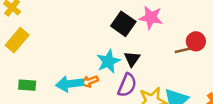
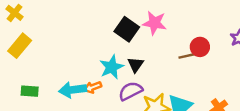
purple semicircle: (127, 85) -> (131, 91), turned -140

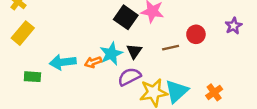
brown line: (187, 56) -> (171, 48), moved
orange arrow: (93, 87) -> (93, 62), moved
cyan arrow: (73, 90) -> (63, 62), moved

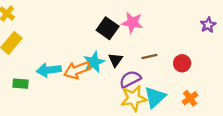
purple star: (234, 26) -> (208, 25), moved
red circle: (196, 34) -> (182, 63), moved
orange arrow: (93, 62) -> (77, 70), size x1.6
purple semicircle: (129, 77) -> (130, 79), moved

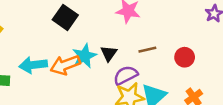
black square: (108, 28) -> (65, 17), moved

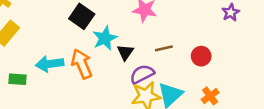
cyan star: (84, 56) -> (105, 38), moved
orange arrow: (65, 65) -> (82, 64), turned 88

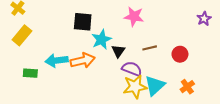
black square: (82, 16) -> (83, 22), turned -30
orange arrow: (82, 64) -> (83, 60), turned 100
purple semicircle: (142, 74) -> (132, 69), turned 48

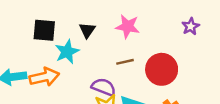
pink star: (134, 17) -> (128, 26), moved
black triangle: (118, 51) -> (87, 30), moved
red circle: (180, 54) -> (162, 69), size x1.6

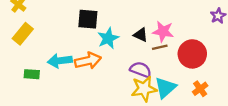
pink star: (128, 26) -> (163, 32), moved
black triangle: (87, 30) -> (141, 35), moved, turned -40

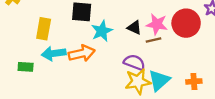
yellow rectangle: (23, 34) -> (44, 29), moved, turned -30
red circle: (192, 54) -> (186, 23), moved
orange cross: (200, 89) -> (194, 81), turned 32

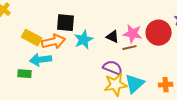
yellow rectangle: (44, 29) -> (32, 38), turned -72
orange arrow: (82, 53) -> (54, 42), moved
green rectangle: (26, 67) -> (25, 74), moved

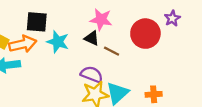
pink star: (133, 34) -> (101, 20), moved
cyan star: (84, 40) -> (58, 42), turned -30
brown line: (130, 48) -> (112, 51), turned 40

